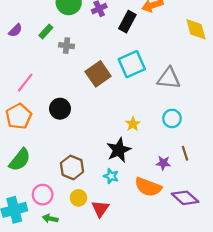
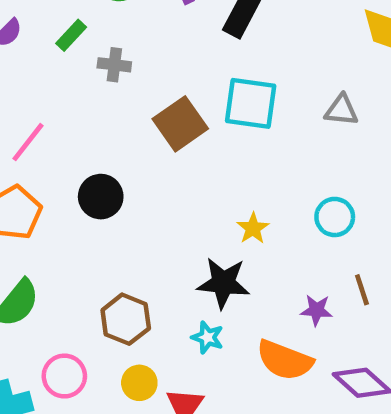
cyan square: (132, 64) -> (251, 103), turned 32
gray triangle: (169, 78) -> (342, 110), moved, size x0.7
black star: (119, 150) -> (223, 283), turned 30

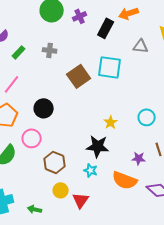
green rectangle: (71, 35) -> (19, 52), moved
gray triangle: (342, 110) -> (141, 46), moved
pink circle: (64, 376) -> (32, 138), moved

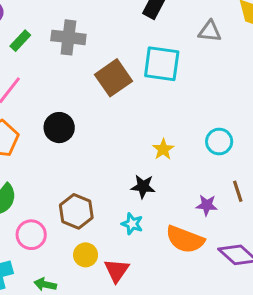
gray cross: (50, 50) -> (68, 37), size x1.5
pink circle: (32, 138) -> (31, 235), moved
black star: (98, 146) -> (143, 187), size x0.7

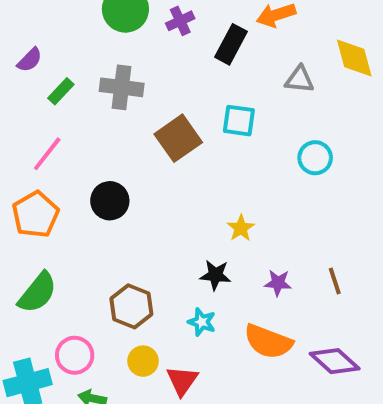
cyan square: (162, 64) -> (239, 121), size x0.7
cyan circle: (219, 142) -> (315, 158), moved
purple star: (207, 205) -> (278, 283), moved
pink circle: (31, 235) -> (75, 355), moved

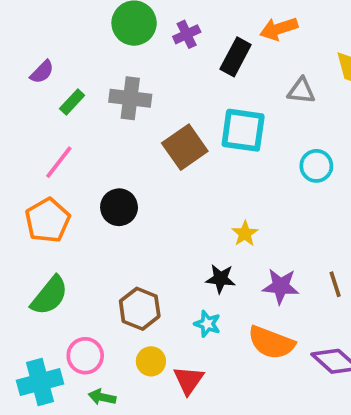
cyan square: (239, 121) -> (243, 130), size x1.4
purple star: (278, 283) -> (281, 286), size x1.4

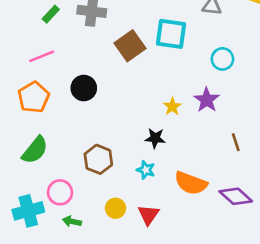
pink line: (59, 162) -> (42, 56), turned 30
purple star: (281, 286) -> (207, 100), moved, turned 30
yellow circle: (151, 361) -> (115, 208), moved
red triangle: (189, 380) -> (149, 215), moved

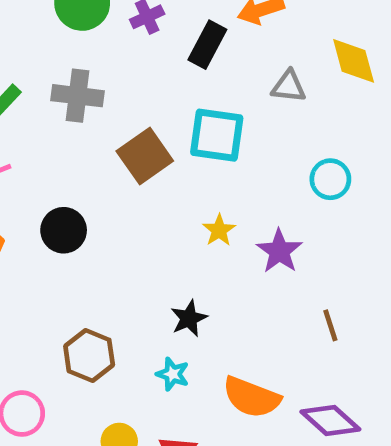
cyan circle: (222, 59) -> (330, 179), moved
yellow star: (172, 107) -> (219, 230), moved
black star: (155, 138) -> (189, 318), turned -30

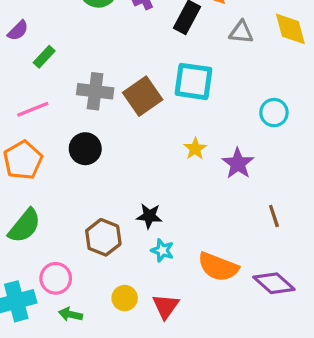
gray triangle: (289, 86) -> (241, 32), moved
gray cross: (78, 96) -> (95, 91), moved
black star: (189, 318) -> (149, 216), moved, turned 30

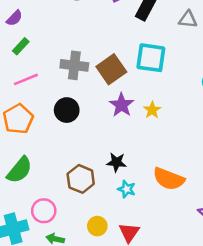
green rectangle: (44, 57) -> (21, 46), moved
purple star: (238, 163) -> (122, 105), moved
orange semicircle: (218, 267) -> (169, 179), moved

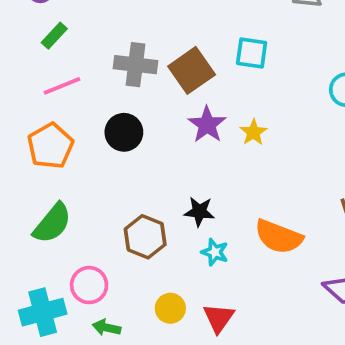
cyan square: (151, 58) -> (252, 53), size x0.7

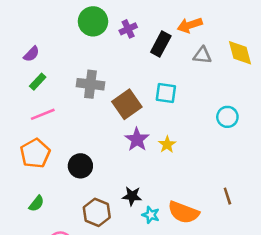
gray cross: (136, 65) -> (90, 84), moved
black circle: (124, 132) -> (80, 166), moved
green semicircle: (52, 223) -> (36, 204), size x0.6
cyan star: (215, 252) -> (151, 215), moved

